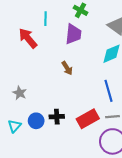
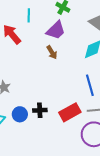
purple trapezoid: (73, 34) -> (56, 30), turned 40
brown arrow: (67, 68) -> (52, 52), moved

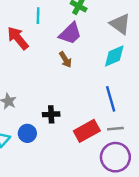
black cross: (40, 110) -> (51, 114), moved

